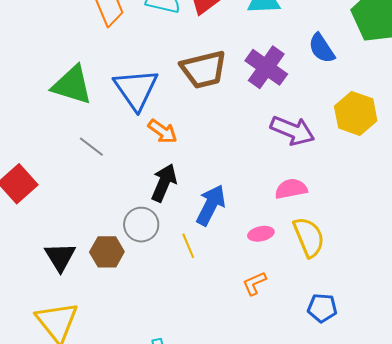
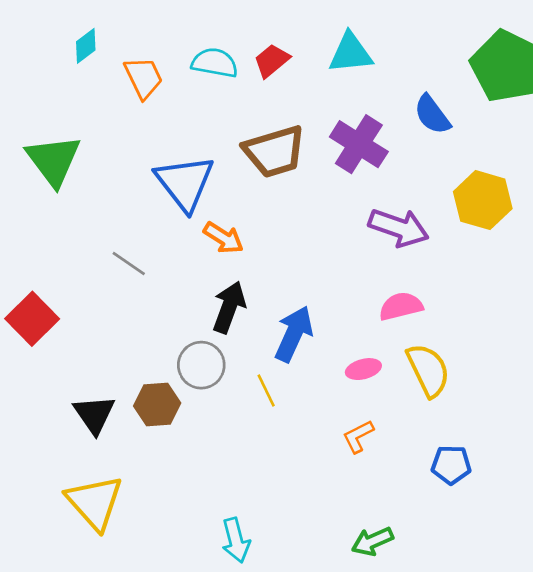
green triangle: (72, 85) -> (53, 160), moved, turned 39

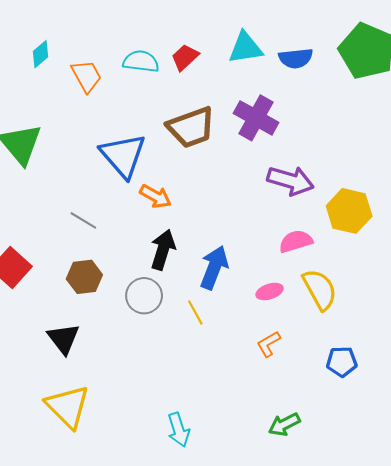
blue semicircle: (432, 115) -> (296, 58), moved, turned -56
yellow hexagon: (483, 200) -> (349, 211), moved
brown hexagon: (157, 404) -> (84, 277), moved

